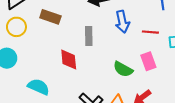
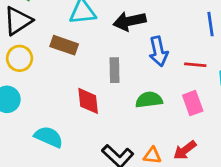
green semicircle: (123, 69) -> (149, 100), moved, turned 144

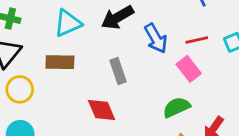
green semicircle: (149, 100) -> (176, 107), moved
pink rectangle: (193, 103) -> (189, 69), moved

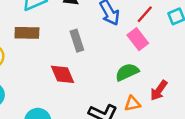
red line: (197, 40) -> (145, 14), turned -36

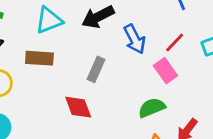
gray rectangle: (77, 41) -> (96, 69), turned 40

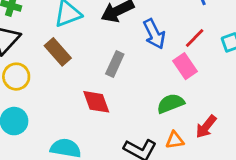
brown rectangle: (39, 58) -> (58, 52), turned 44

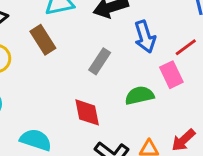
red diamond: (96, 102) -> (87, 112), moved
green semicircle: (171, 103) -> (139, 95), moved

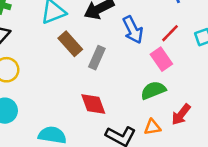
brown rectangle: (43, 40) -> (70, 44), moved
green semicircle: (139, 95) -> (153, 90), moved

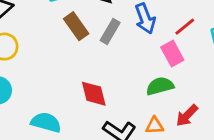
gray rectangle: (97, 58) -> (110, 32), moved

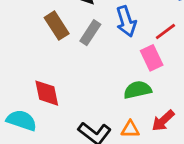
red diamond: (94, 94) -> (47, 93), moved

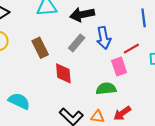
brown rectangle: (57, 26) -> (40, 48), moved
red diamond: (47, 93) -> (63, 73), moved

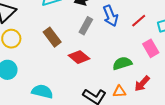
pink rectangle: (119, 67) -> (151, 48), moved
red diamond: (63, 73) -> (79, 57), turned -35

